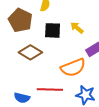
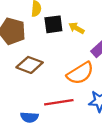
black square: (53, 30) -> (53, 24), moved

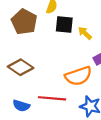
brown diamond: (30, 65) -> (21, 67), moved

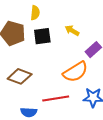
black square: (64, 25) -> (42, 36), moved

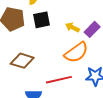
yellow arrow: (72, 31) -> (72, 27), moved

